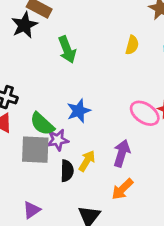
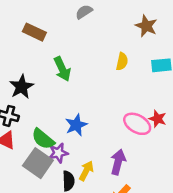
black star: (24, 25) -> (22, 87), moved
gray square: (35, 150) -> (38, 163), turned 36

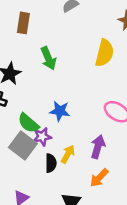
brown rectangle: (34, 32) -> (23, 23), turned 72
yellow semicircle: (122, 61) -> (105, 53), size x1.6
blue star: (76, 125) -> (60, 111), turned 30

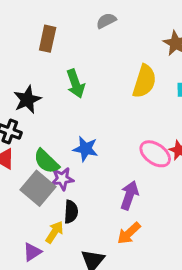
yellow arrow: (68, 154) -> (54, 232), moved

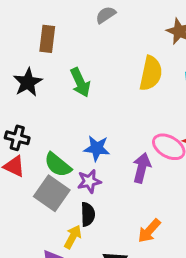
black star: (27, 100) -> (28, 82), moved
purple star: (62, 179) -> (89, 181), moved
purple arrow: (129, 195) -> (142, 168), moved

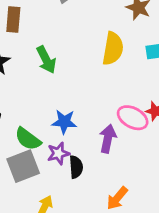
gray square: (52, 193) -> (23, 166), turned 36
black semicircle: (88, 214) -> (76, 167), moved

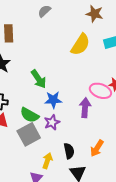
yellow semicircle: (113, 49) -> (80, 45), turned 30
green arrow: (46, 60) -> (39, 79), moved
black semicircle: (76, 167) -> (69, 151), moved

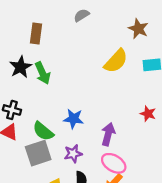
green arrow: (39, 79) -> (43, 73), moved
pink ellipse: (100, 91) -> (114, 163), moved
purple star: (52, 122) -> (73, 154), moved

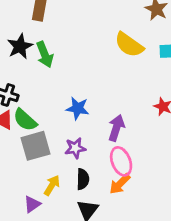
yellow semicircle: (116, 61) -> (129, 45), turned 80
green semicircle: (43, 131) -> (25, 120), moved
pink ellipse: (114, 163) -> (121, 161), turned 35

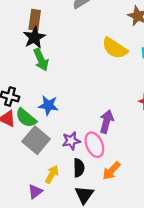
black star: (20, 46) -> (34, 37), moved
blue star: (78, 108) -> (48, 105), moved
gray square: (35, 146) -> (36, 140), turned -32
pink ellipse: (121, 161) -> (94, 145), moved

